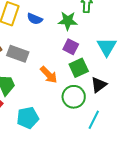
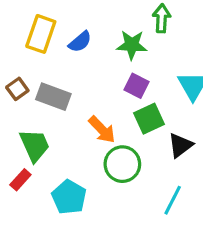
blue semicircle: (35, 19) -> (80, 42), turned -63
green circle: (74, 97) -> (122, 164), moved
cyan pentagon: (28, 118) -> (69, 197), turned -30

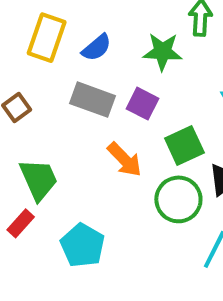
purple square: (136, 86) -> (143, 104), moved
gray rectangle: (53, 97) -> (93, 100), moved
green circle: (122, 164) -> (178, 199), moved

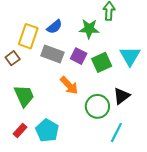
yellow rectangle: (47, 38) -> (28, 36), moved
green square: (184, 146) -> (102, 62), moved
red rectangle: (21, 223) -> (20, 130), moved

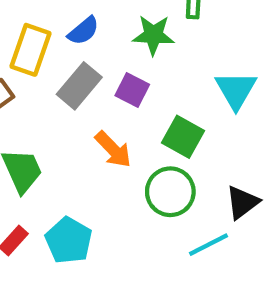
gray rectangle: (52, 54) -> (79, 86), turned -70
green square: (102, 62) -> (183, 137), moved, turned -36
black triangle: (122, 96) -> (242, 202), moved
cyan line: (116, 133) -> (208, 245), turned 36

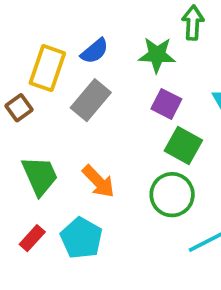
purple square: (132, 90) -> (166, 104), moved
orange arrow: (113, 149) -> (98, 181), moved

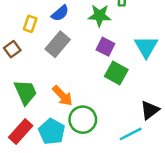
yellow rectangle: (47, 68) -> (30, 24), size x0.6
green circle: (172, 195) -> (83, 120), moved
red rectangle: (32, 238) -> (21, 132), size x1.5

